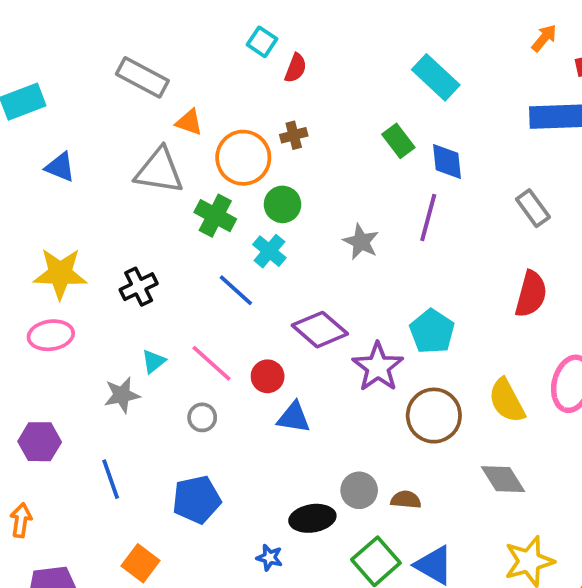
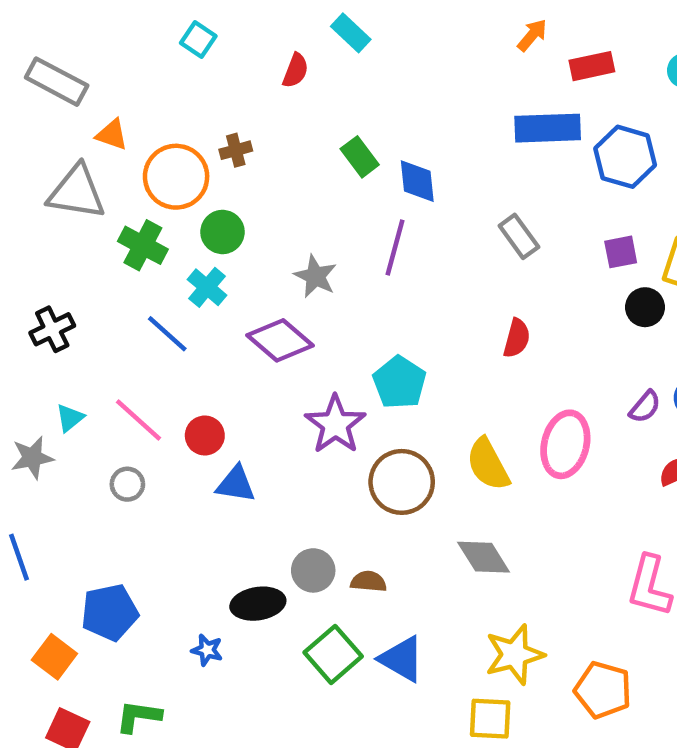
red semicircle: (296, 68) -> (295, 71), moved
cyan rectangle: (436, 77) -> (351, 33), moved, size x0.7
red semicircle: (531, 294) -> (517, 338), size x0.7
purple diamond: (320, 330) -> (280, 340), moved
blue pentagon: (197, 500) -> (110, 612), moved

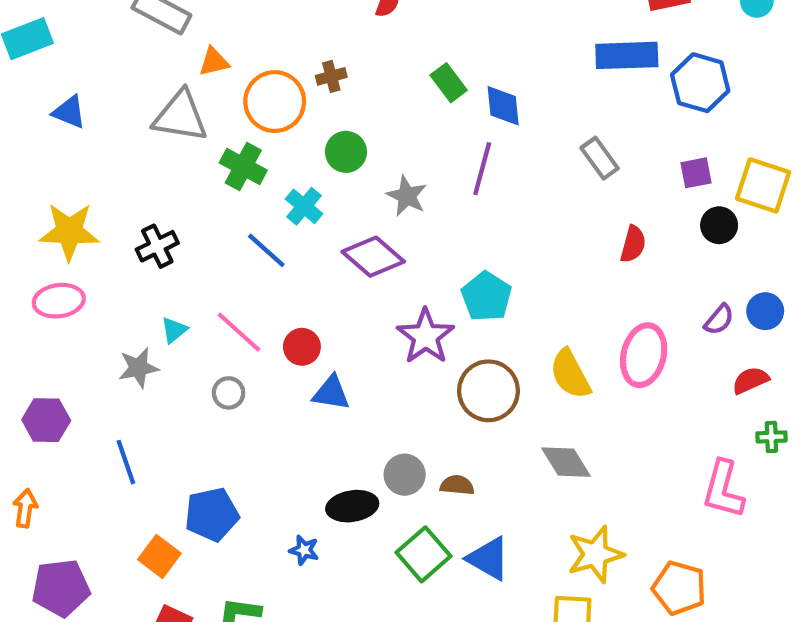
orange triangle: (112, 135) -> (214, 62), turned -32
green circle: (223, 232) -> (346, 152), moved
red semicircle: (517, 338) -> (633, 244), moved

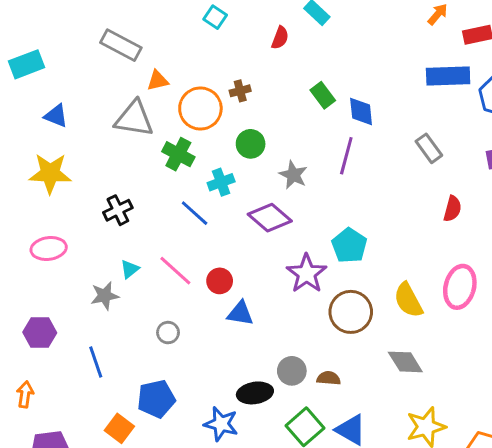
cyan cross: (304, 206) -> (221, 182), turned 30
yellow star: (69, 232) -> (50, 173), moved
gray circle: (229, 393) -> (168, 333), moved
blue star: (304, 550) -> (221, 424), size x1.6

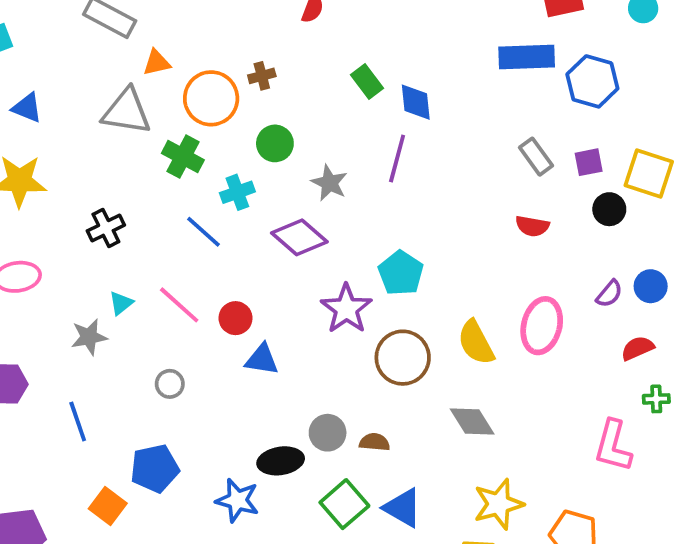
gray rectangle: (429, 148) -> (536, 157), moved
red semicircle: (452, 209) -> (532, 226), turned 85

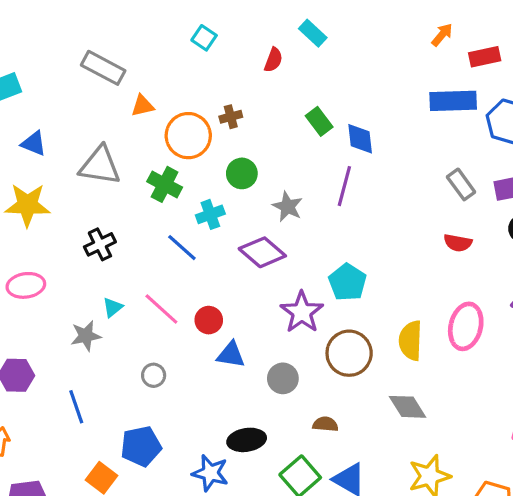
gray triangle: (127, 112) -> (100, 166), moved
yellow semicircle: (476, 343) -> (411, 341), turned 30
gray circle: (328, 433) -> (283, 378), moved

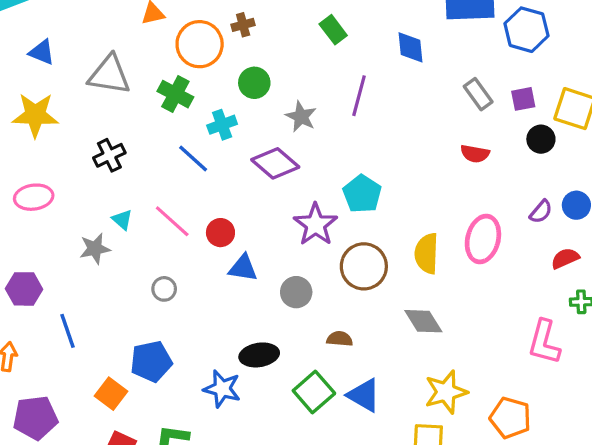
blue diamond: (360, 139) -> (411, 47), moved
cyan triangle: (113, 307) -> (122, 220), turned -40
blue line: (76, 407) -> (68, 331), moved

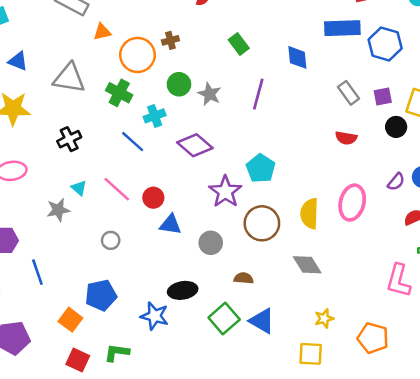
gray star: (301, 117) -> (209, 94), moved
yellow star: (446, 392) -> (324, 318), size x0.6

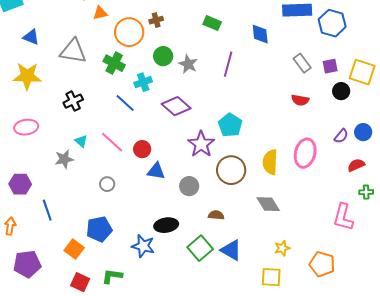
green rectangle: (239, 44) -> (212, 23), turned -30

